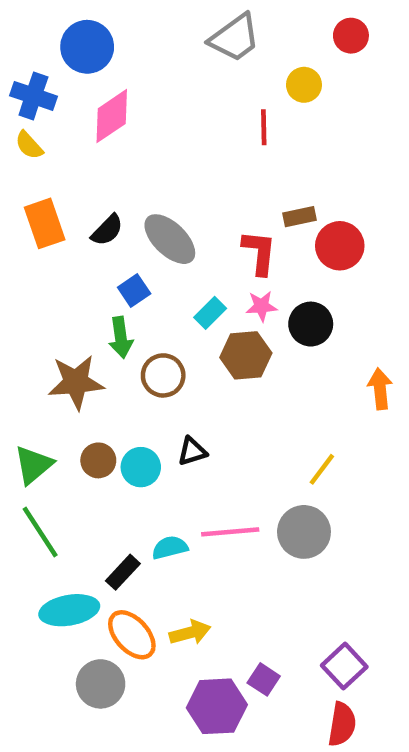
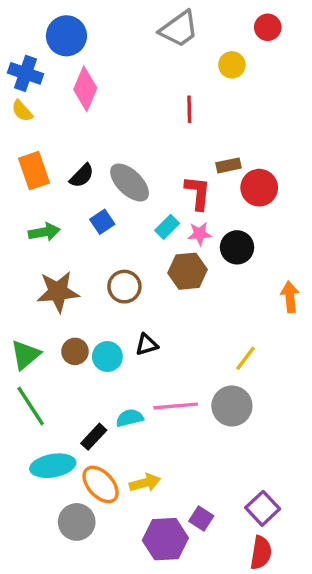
pink diamond: (112, 116) -> (85, 89), turned -33
red line: (264, 127) -> (189, 109), moved
cyan rectangle: (210, 313) -> (167, 227), moved
green arrow: (121, 337) -> (44, 232), moved, turned -92

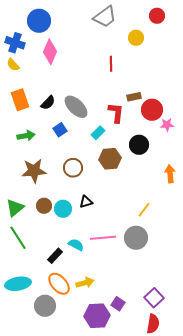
pink star: (199, 234) -> (167, 125), moved
cyan semicircle: (130, 418) -> (76, 245), turned 42
cyan ellipse: (53, 466) -> (18, 284), moved

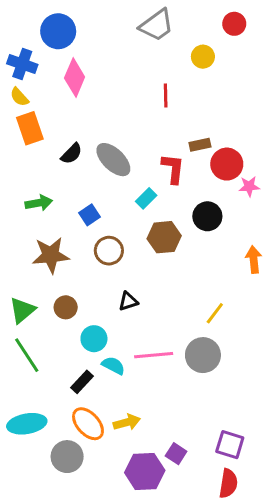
orange rectangle: (20, 100) -> (30, 128), moved
blue square: (60, 130) -> (89, 215), moved
cyan circle: (63, 209) -> (94, 339), moved
purple square: (154, 298) -> (230, 445), turned -30

